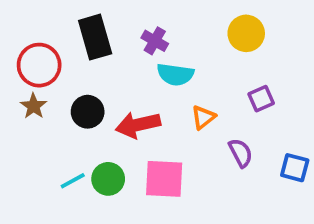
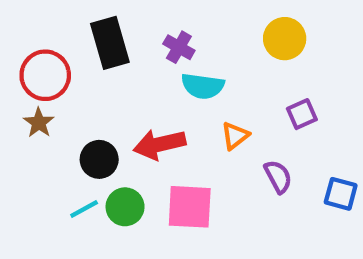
black circle: (88, 112) -> (99, 159), moved

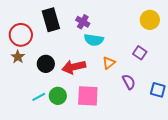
yellow circle: (285, 39) -> (150, 20), moved
purple square: (302, 114) -> (140, 53), turned -32
black circle: (99, 159) -> (46, 64), moved

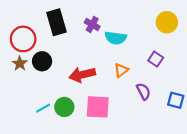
cyan semicircle: (94, 40) -> (116, 38), moved
black circle: (46, 64) -> (42, 61), moved

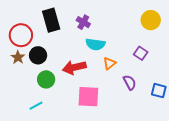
cyan semicircle: (116, 38) -> (95, 44), moved
green circle: (64, 107) -> (46, 79), moved
cyan line: (43, 108) -> (36, 106), moved

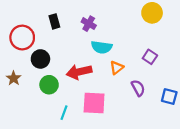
black rectangle: (51, 20) -> (54, 21), size x0.6
yellow circle: (151, 20) -> (152, 13), moved
brown star: (18, 57) -> (14, 78), moved
cyan line: (36, 106) -> (64, 113), moved, turned -40

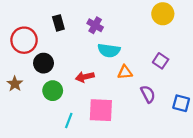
orange triangle: (117, 68) -> (125, 72), turned 32
red arrow: (79, 72) -> (85, 77), size x0.7

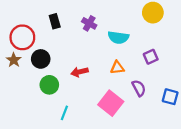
cyan semicircle: (109, 50) -> (118, 37), moved
purple square: (161, 61) -> (151, 57), turned 32
brown star: (15, 84) -> (14, 60), moved
pink square: (101, 110) -> (111, 103), moved, turned 35

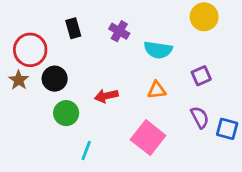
purple semicircle: (139, 88) -> (200, 117), moved

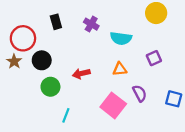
purple semicircle: (200, 117) -> (140, 93), moved

